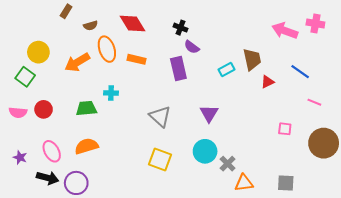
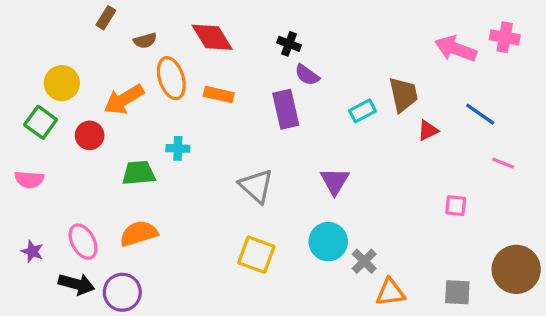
red circle: (44, 109) -> (90, 135), moved
brown circle: (324, 143) -> (516, 269), moved

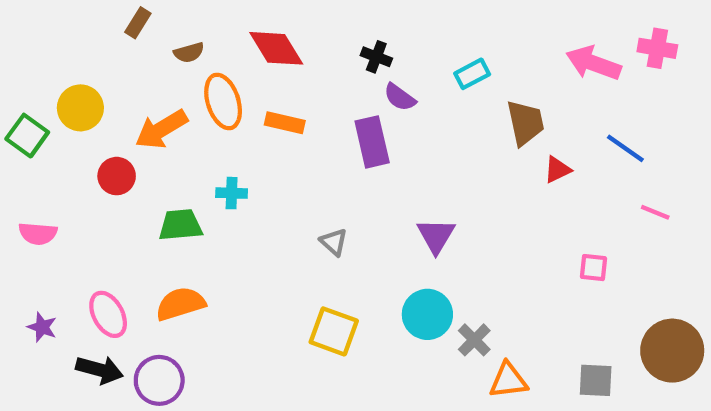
cyan rectangle: (363, 111) -> (472, 74), moved
green square: (41, 122) -> (27, 136), moved
gray triangle: (256, 186) -> (334, 242), size x0.6

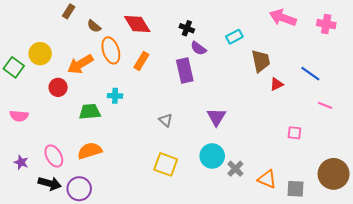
brown semicircle: (189, 53) -> (94, 26), turned 56
pink arrow: (593, 63) -> (283, 18), moved
orange rectangle: (285, 123) -> (141, 61), turned -72
orange triangle: (508, 380) -> (267, 179), moved, turned 30

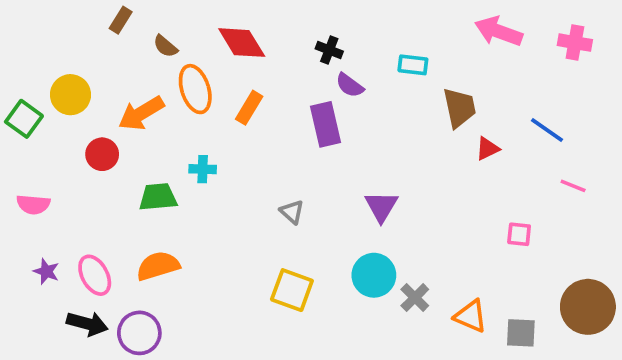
cyan rectangle: (234, 37) -> (413, 65), turned 35
purple star: (21, 162) -> (46, 271), moved

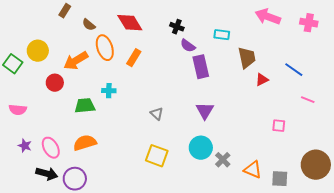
purple rectangle: (325, 124) -> (201, 67), moved

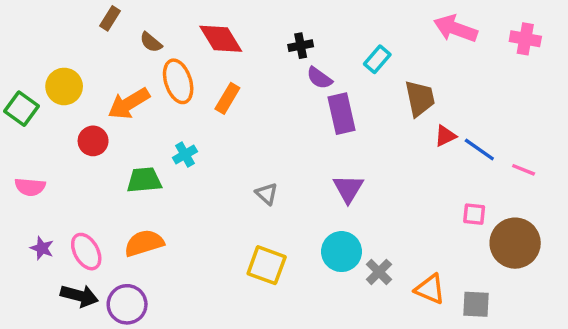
black cross: (177, 27) -> (301, 46), turned -32
cyan rectangle: (222, 35) -> (377, 59), turned -56
blue line: (294, 70) -> (479, 149), moved
cyan cross: (109, 91) -> (185, 155), turned -32
brown circle: (316, 165) -> (515, 243), moved

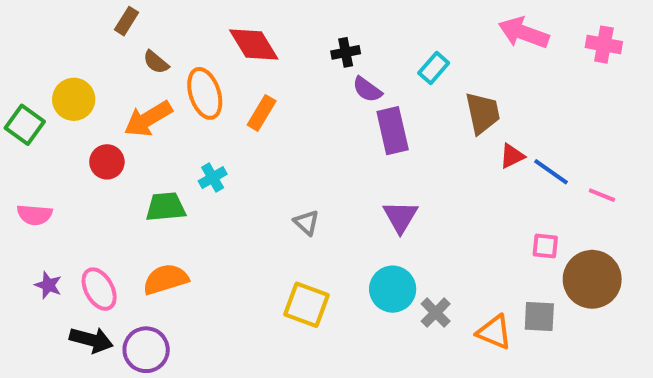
brown semicircle: (151, 42) -> (156, 62), moved
gray square: (476, 304) -> (539, 316), moved

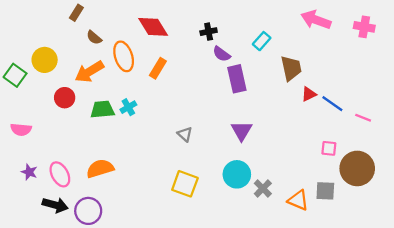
green trapezoid: (166, 207) -> (102, 109), moved

